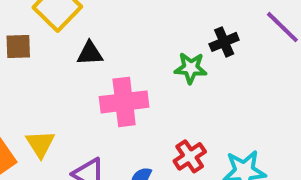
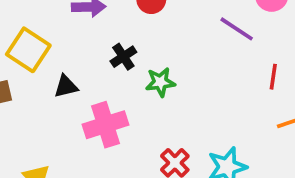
black cross: (224, 42) -> (123, 57), moved

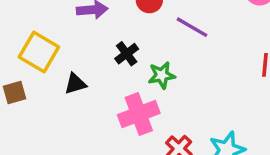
purple line: (237, 29) -> (192, 27), moved
pink cross: (106, 125) -> (139, 114), moved

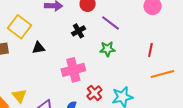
black cross: (127, 54) -> (78, 31), moved
green star: (162, 75) -> (107, 49), moved

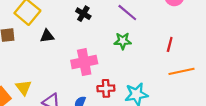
black cross: (78, 31) -> (83, 14), moved, turned -32
red cross: (94, 93) -> (106, 88), turned 35

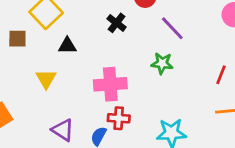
yellow triangle: (24, 88) -> (46, 79), moved
red cross: (106, 88) -> (119, 118), moved

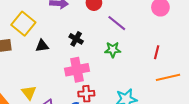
black cross: (117, 23) -> (76, 39), moved
yellow triangle: (46, 79) -> (29, 93), moved

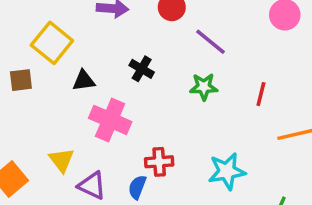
red line: (157, 52) -> (261, 94), moved
pink cross: (77, 70) -> (110, 120), moved, turned 35

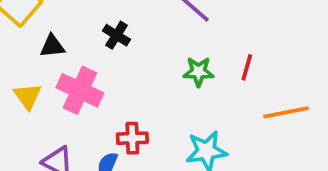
green star: (204, 87) -> (198, 72), moved
yellow triangle: (62, 160) -> (28, 96), moved

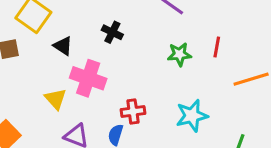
black triangle: (52, 46) -> (63, 46), turned 45
yellow triangle: (28, 96) -> (56, 99), moved

